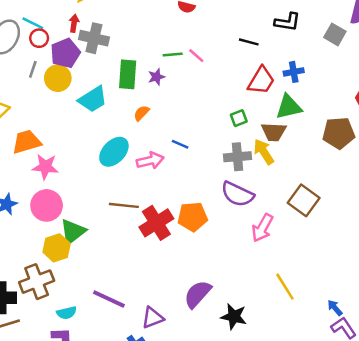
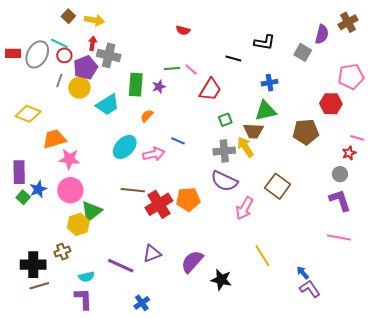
red trapezoid: (261, 81) -> (210, 90), moved
brown cross: (37, 282) -> (62, 252), size x0.6
purple triangle: (153, 318) -> (152, 254), moved

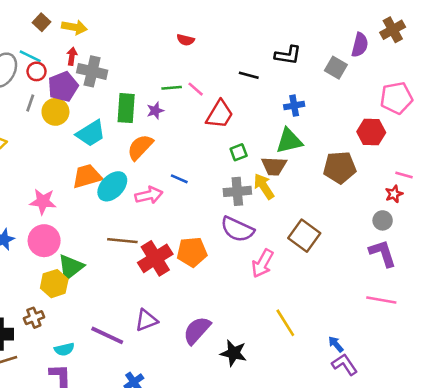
orange semicircle: (147, 116) -> (140, 147), size x1.6
orange trapezoid: (54, 139) -> (87, 176), moved

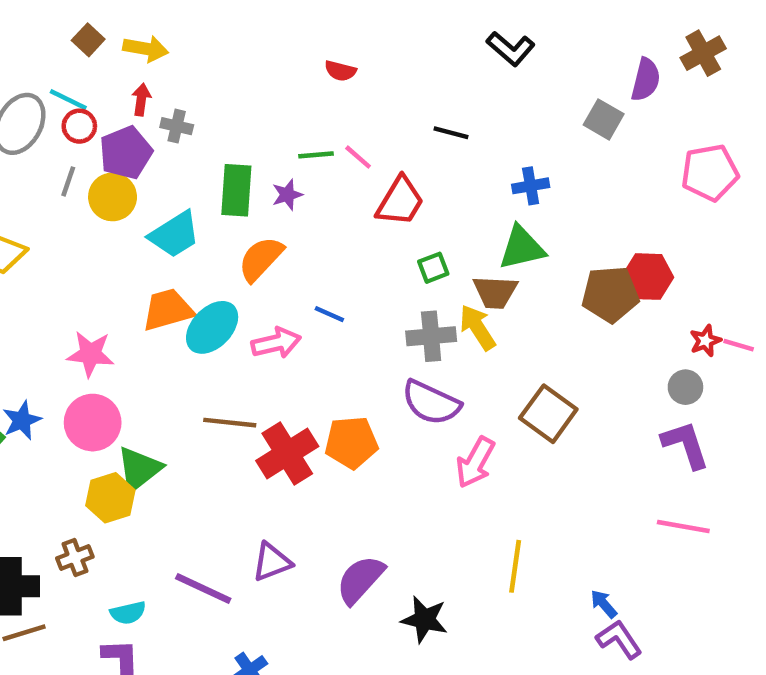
black L-shape: (288, 55) -> (511, 49), moved, turned 32
gray cross: (92, 71) -> (177, 126), size x0.6
red hexagon: (371, 132) -> (648, 277), moved
pink line: (404, 175) -> (739, 345), moved
yellow line: (285, 323) -> (515, 566), turned 40

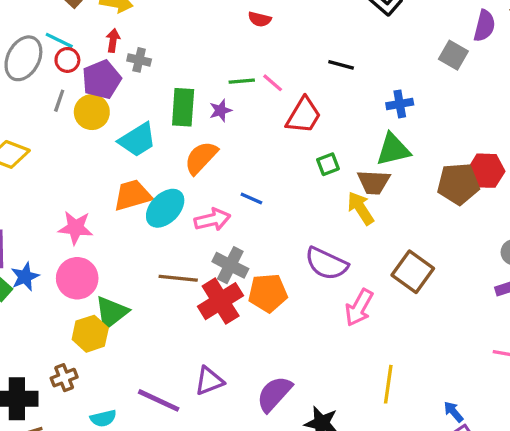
gray cross: (431, 336) -> (230, 265), moved, turned 32

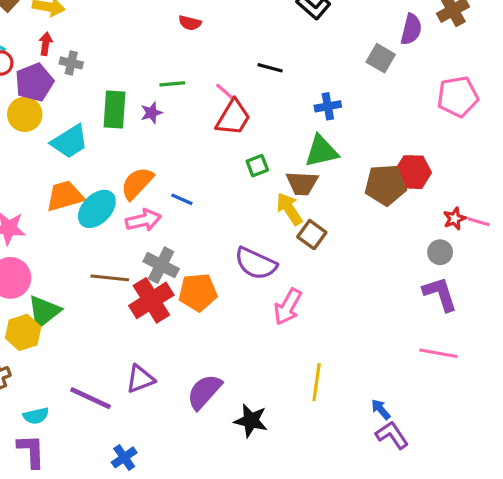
pink line: (273, 83) -> (225, 92), moved
orange semicircle: (201, 158) -> (137, 183), moved
brown square: (413, 272) -> (312, 235), moved, size x0.7

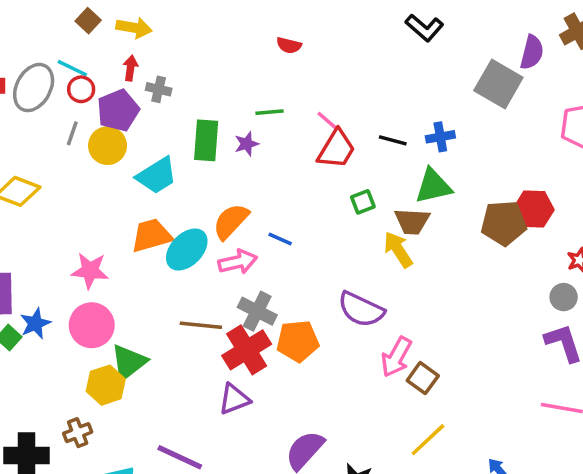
gray square: (381, 58) -> (498, 84), size x1.5
black line: (270, 68) -> (393, 140), moved
brown square: (312, 235) -> (423, 378), moved
purple triangle: (140, 379) -> (234, 399), moved
yellow line: (317, 382) -> (428, 440), turned 39

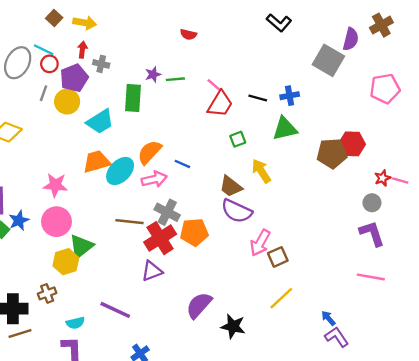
purple star: (247, 144) -> (153, 74), moved
brown trapezoid: (412, 221) -> (231, 186), moved, turned 35
brown square: (423, 378) -> (278, 257), turned 30

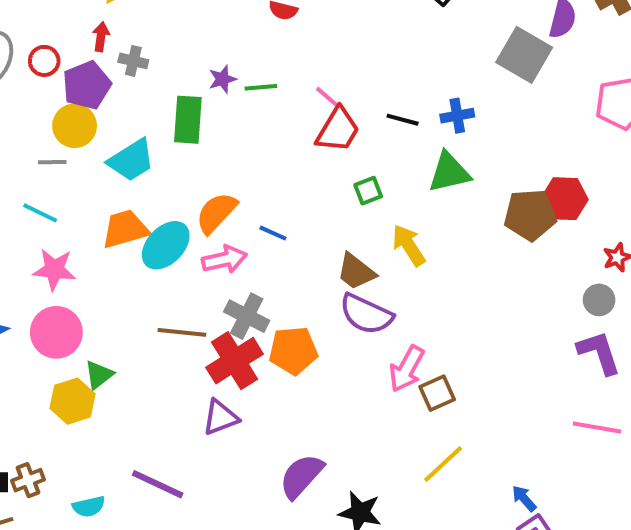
cyan line: (44, 50) -> (40, 213), moved
gray line: (44, 93) -> (52, 162), moved, turned 70
green triangle: (81, 246) -> (99, 375), size x0.7
brown cross: (47, 293) -> (28, 480), moved

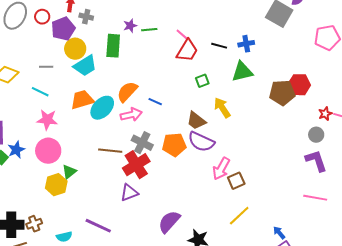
yellow circle: (75, 126) -> (75, 49), moved
orange pentagon: (293, 351) -> (174, 145), moved

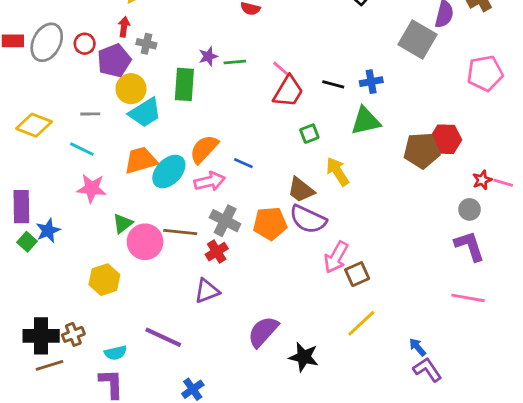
pink circle: (48, 151) -> (145, 242), moved
red cross: (136, 165) -> (217, 252), size x0.6
green triangle: (69, 172) -> (123, 223), moved

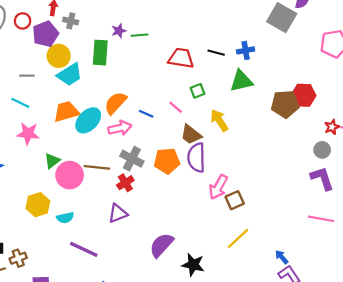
pink line: (281, 69) -> (176, 107), moved
red trapezoid: (288, 91) -> (181, 58), turned -112
purple semicircle: (308, 219) -> (196, 158), turned 64
brown cross: (73, 334) -> (18, 258), moved
cyan semicircle: (116, 353) -> (65, 218), moved

